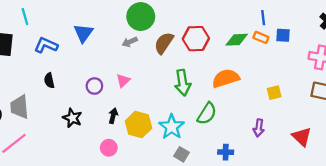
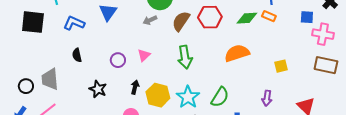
blue square: (283, 35) -> (307, 17), moved
green arrow: (183, 83) -> (185, 57), moved
green semicircle: (207, 114) -> (220, 97), moved

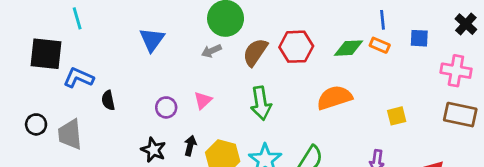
blue square: (307, 17) -> (419, 38), moved
blue L-shape: (74, 23) -> (78, 78), moved
black circle: (26, 86) -> (36, 124), moved
black star: (98, 89) -> (153, 150), moved

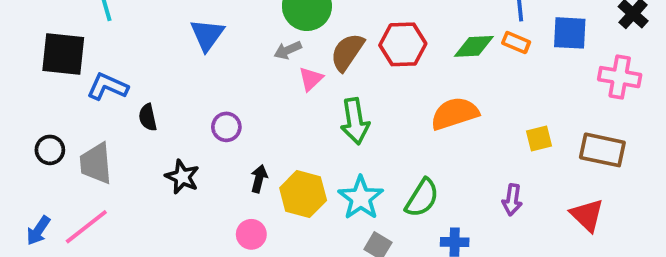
blue square: (419, 38) -> (570, 33), size x1.4
pink triangle: (203, 100) -> (311, 79), moved
brown rectangle: (460, 115) -> (602, 150), moved
black star: (153, 150) -> (182, 177), moved

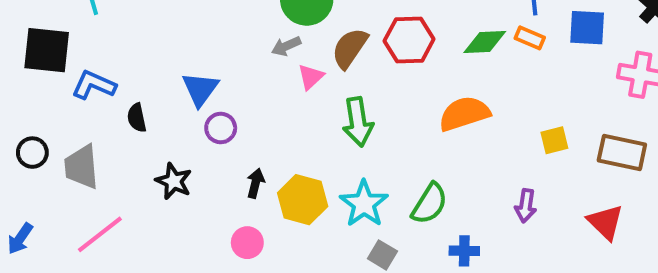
blue triangle: (207, 35) -> (200, 89), moved
pink line: (86, 227) -> (100, 234), moved

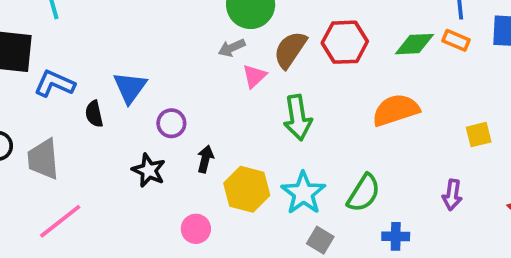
blue triangle: (200, 89) -> (130, 87), moved
black star: (174, 181) -> (149, 170), moved
black arrow: (255, 183) -> (205, 159), moved

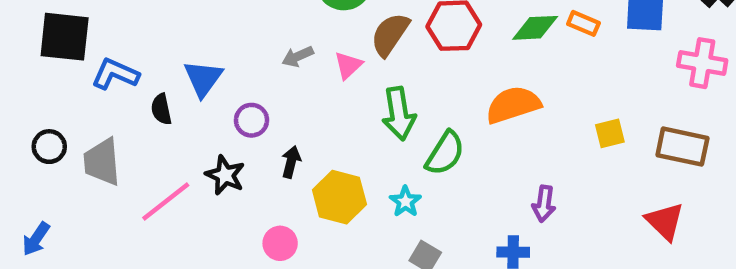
gray arrow: (232, 48) -> (298, 56), moved
cyan star: (303, 193) -> (405, 202), size x0.6
green semicircle: (364, 193) -> (445, 153), moved
purple arrow: (452, 195) -> (544, 204), moved
pink line: (60, 221) -> (166, 202), moved

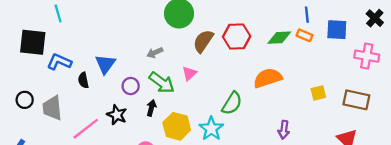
pink triangle: (348, 65) -> (189, 73), moved
green arrow: (399, 114) -> (162, 83), moved, turned -45
cyan star: (405, 202) -> (211, 129), size x1.5

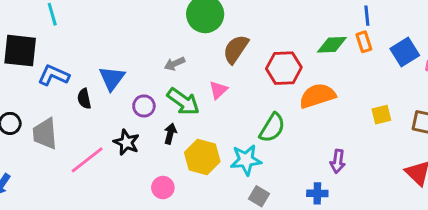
blue square: (337, 30) -> (405, 52), moved, turned -35
orange rectangle: (305, 35) -> (364, 42), turned 49
red hexagon: (237, 36) -> (284, 68), moved
cyan star: (211, 129) -> (246, 160), turned 30

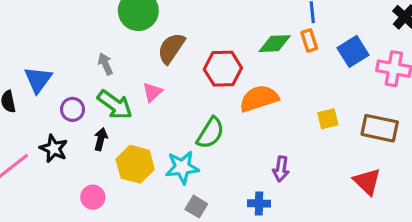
gray arrow: (175, 64) -> (105, 64), turned 90

